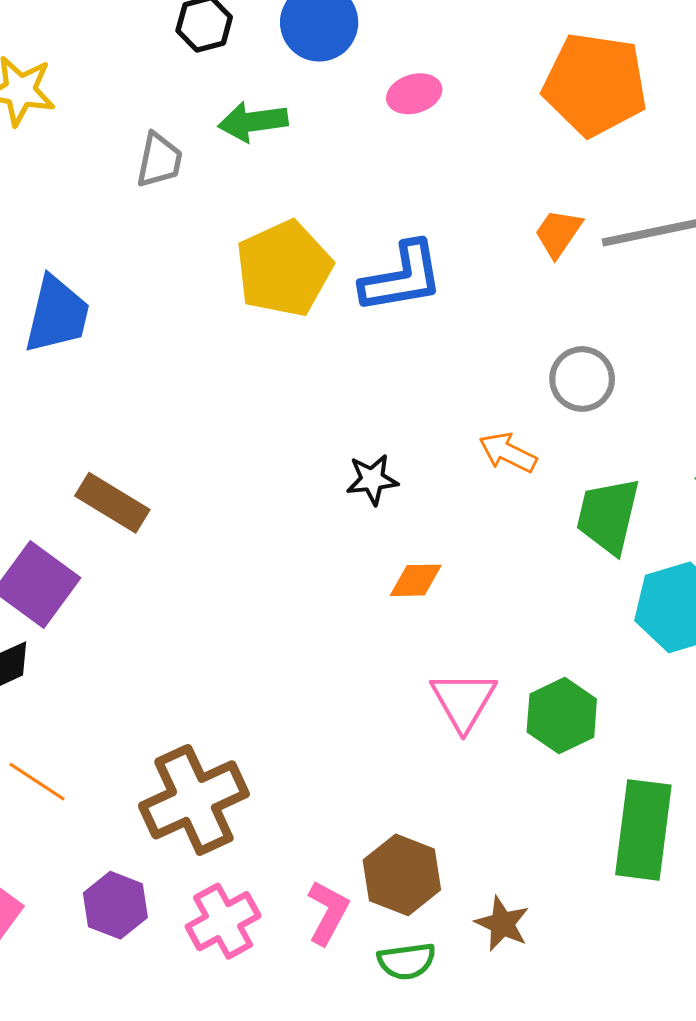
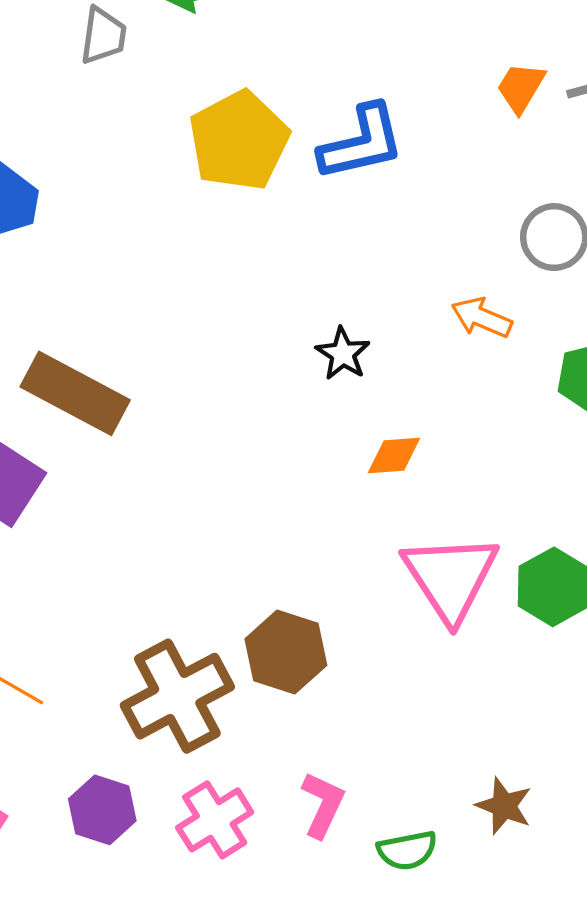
black star: (372, 480) -> (343, 354), turned -30
brown rectangle: (112, 503) -> (75, 393), size x1.4
pink triangle: (463, 701) -> (450, 577), size x1.4
brown hexagon: (402, 875) -> (286, 652), moved

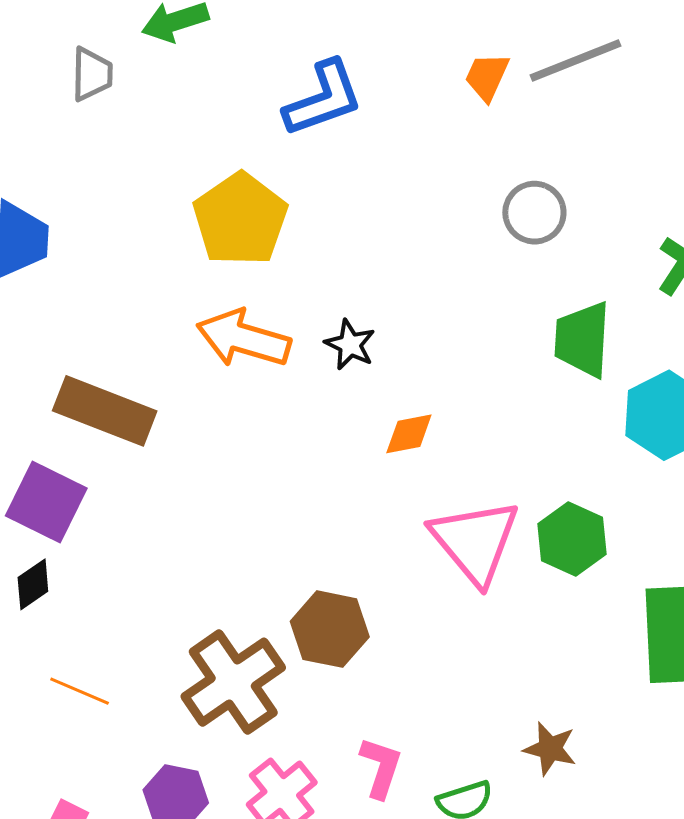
yellow pentagon: (239, 141) -> (240, 219), moved
blue L-shape: (362, 143) -> (323, 99), moved
orange arrow: (482, 318) -> (244, 338), moved, size x1.6

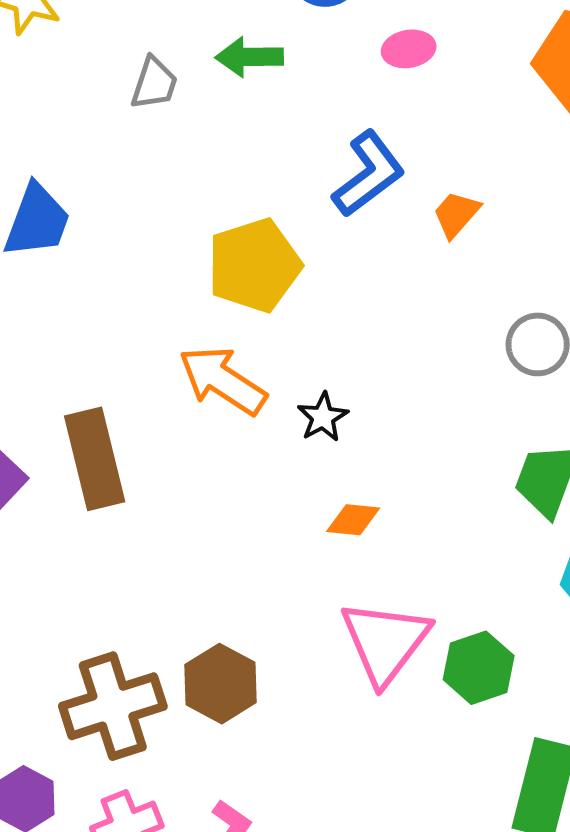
orange trapezoid: (487, 77) -> (456, 214), moved
blue L-shape: (323, 99) -> (369, 174), turned -34
brown rectangle: (105, 411) -> (95, 459), moved, turned 38

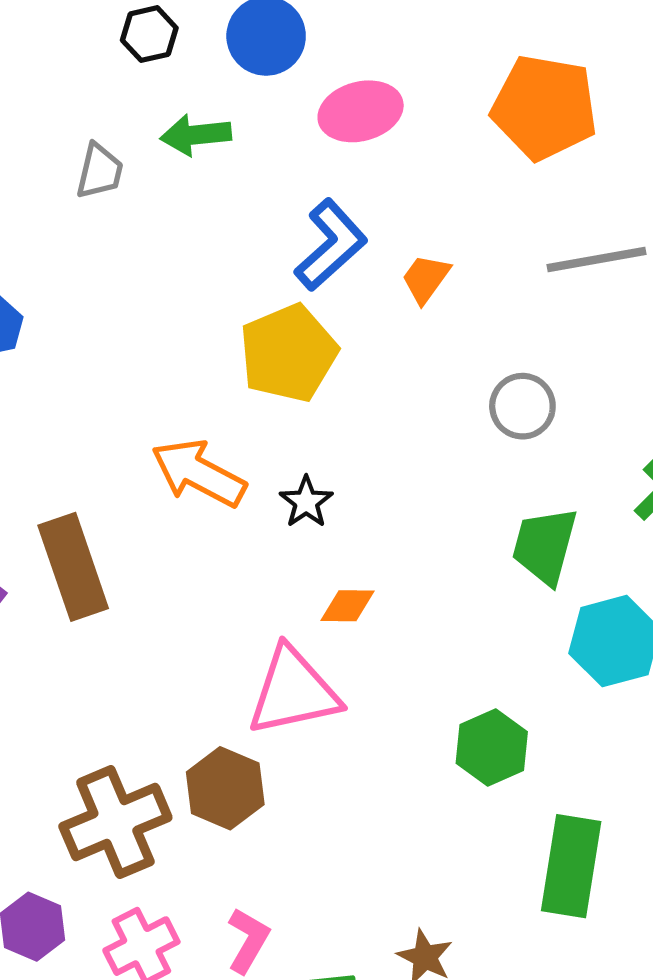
pink ellipse: (409, 49) -> (361, 111), size x1.5
yellow pentagon: (254, 265) -> (288, 353), moved
pink triangle: (385, 642) -> (293, 691), moved, turned 46

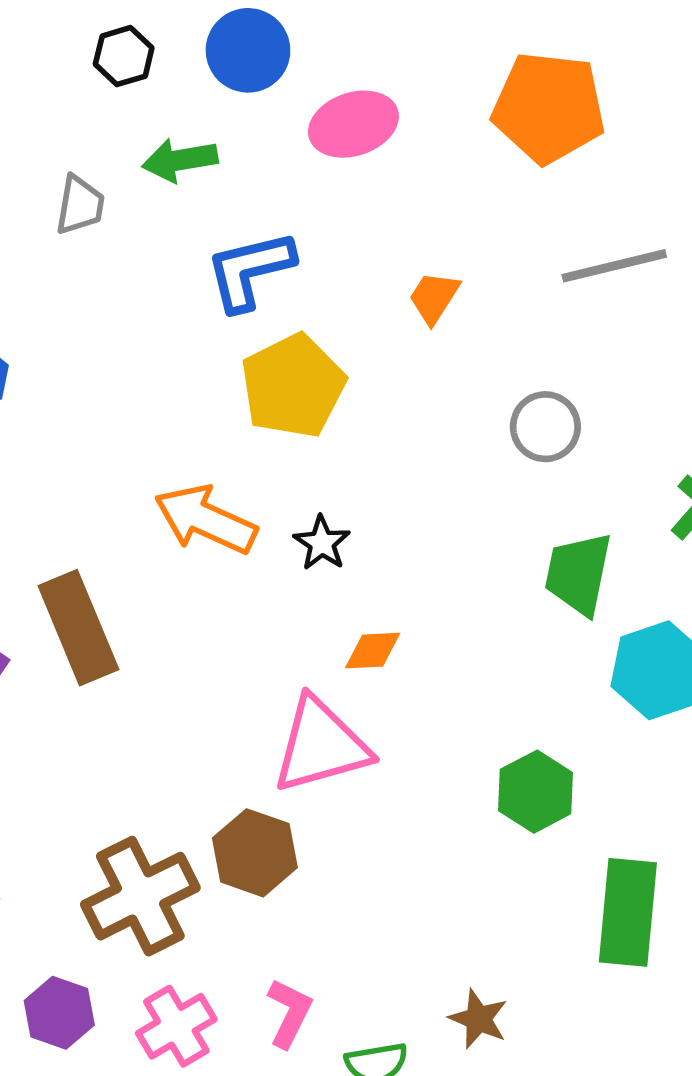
blue L-shape: (331, 245) -> (250, 270), moved, turned -148

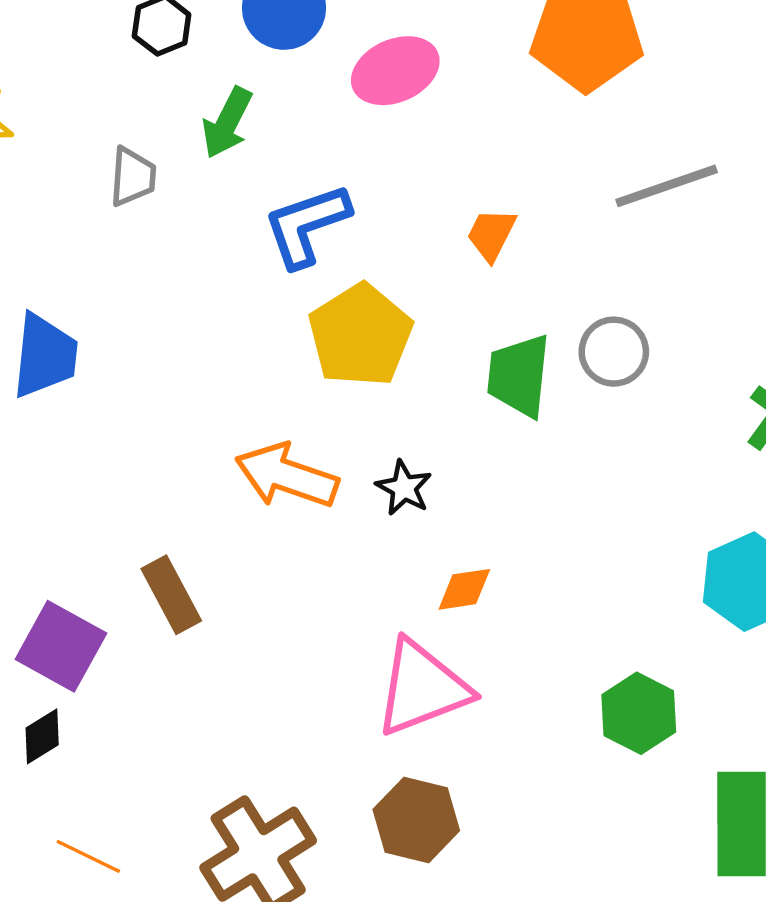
green arrow: (180, 160) -> (227, 123), turned -48
green trapezoid: (578, 574) -> (519, 376), moved
brown rectangle: (78, 628) -> (171, 595), size x0.7
brown hexagon: (255, 853) -> (416, 820), moved

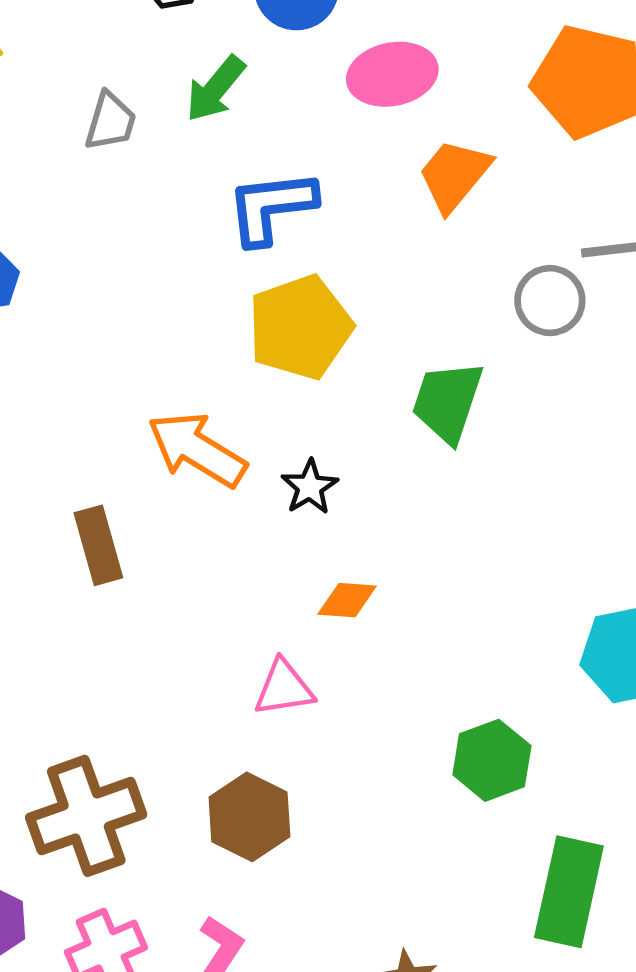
orange trapezoid: (491, 234) -> (454, 175), moved, size x1.4
gray circle: (614, 352) -> (550, 301), moved
brown rectangle: (171, 595) -> (98, 545), moved
pink triangle: (422, 688) -> (284, 688), size x0.6

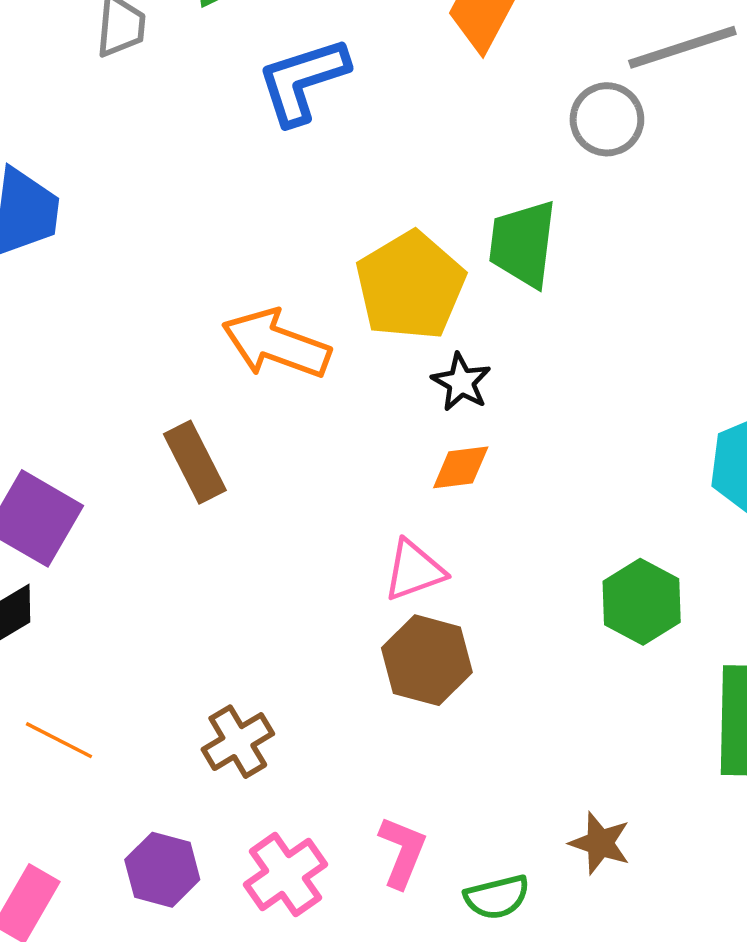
yellow pentagon: (300, 327) -> (410, 286), moved
black star: (310, 487) -> (461, 382), moved
brown cross: (86, 816) -> (238, 742), size x0.6
brown hexagon: (249, 817) -> (427, 660), moved

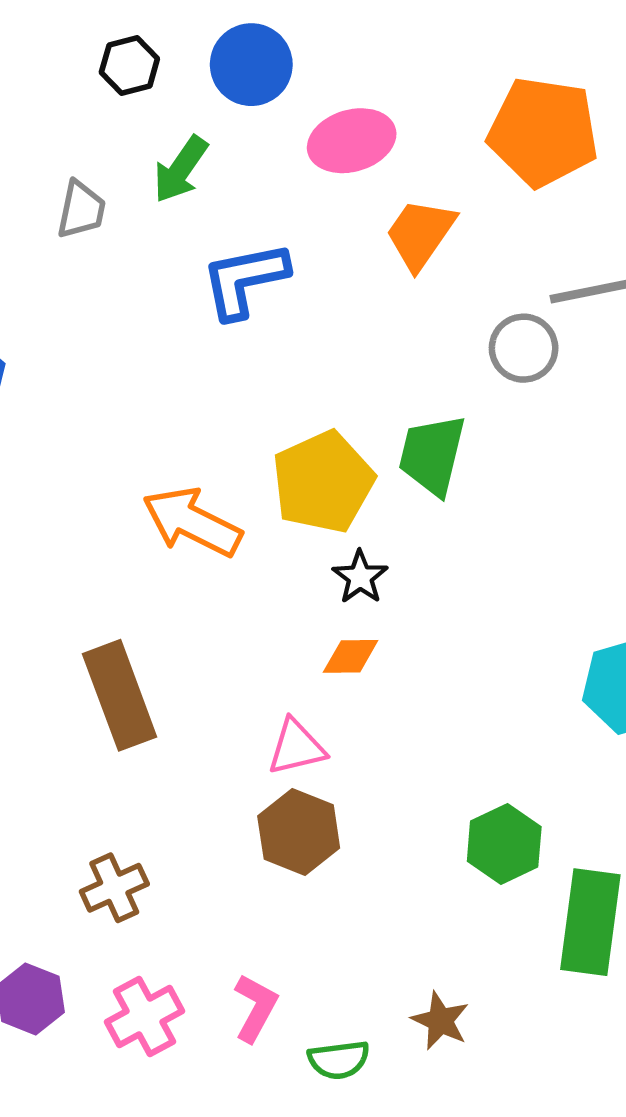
brown rectangle: (195, 462) -> (120, 695), moved, size x1.4
green hexagon: (642, 602) -> (504, 844), moved

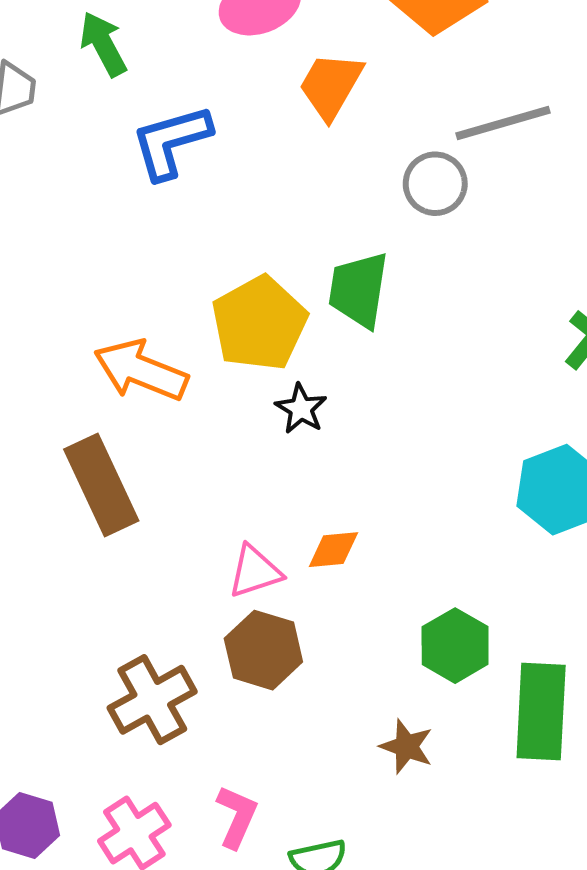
green arrow: (181, 169) -> (103, 44), turned 122
orange diamond: (351, 656) -> (333, 550), moved
brown rectangle: (120, 695) -> (101, 485), moved
brown cross: (114, 888) -> (152, 700), moved, size x1.4
brown star: (440, 1021) -> (406, 747), moved

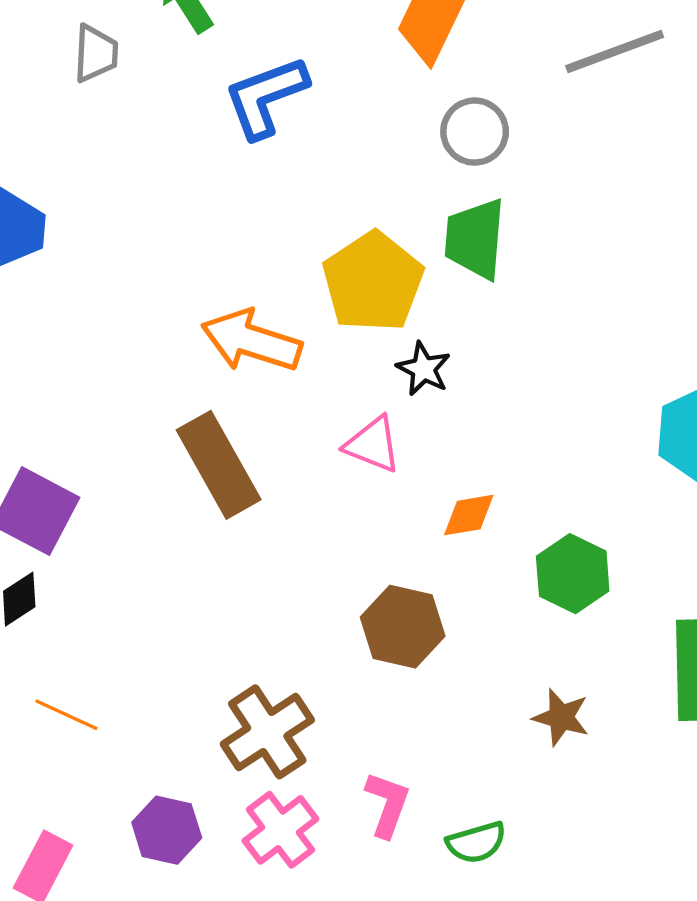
gray circle: (435, 184) -> (475, 132), moved
pink triangle: (255, 571) -> (373, 445), moved, turned 44
green hexagon: (455, 646) -> (573, 574), moved
brown cross: (152, 700) -> (267, 732), moved

